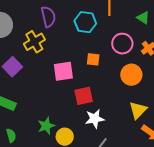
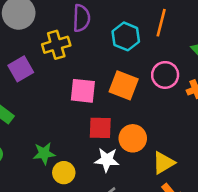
orange square: (93, 59) -> (124, 85), size x1.6
orange circle: (131, 75) -> (133, 138), moved

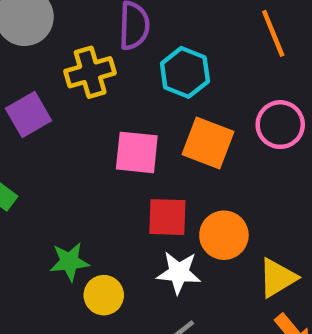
orange line: (161, 23) -> (273, 33), turned -36
cyan hexagon: (126, 36) -> (185, 72), moved

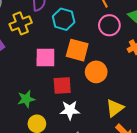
pink circle: (280, 125) -> (109, 25), moved
orange circle: (224, 235) -> (96, 72), moved
green star: (69, 262) -> (26, 99), moved

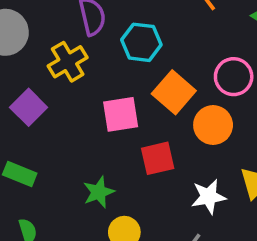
pink circle: (109, 25) -> (234, 77), moved
orange square: (77, 50) -> (174, 92), turned 35
white star: (70, 110) -> (209, 197), moved

